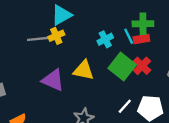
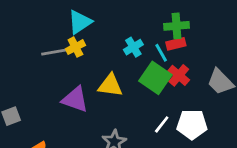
cyan line: (129, 36) -> (161, 53), moved

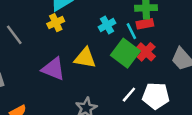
gray line: (54, 52) -> (14, 35), moved, turned 60

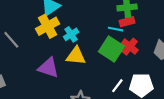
yellow cross: (56, 23) -> (48, 26), size x1.5
cyan cross: (107, 25) -> (71, 34), moved
cyan line: (131, 31) -> (115, 29), turned -48

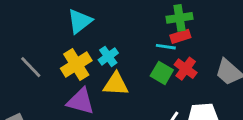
yellow cross: (48, 26) -> (76, 65), moved
green square: (111, 49) -> (162, 73), size x0.7

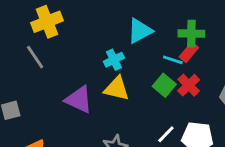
cyan triangle: (80, 21) -> (140, 31), moved
red rectangle: (180, 36) -> (189, 52), turned -42
yellow cross: (76, 65) -> (47, 22), moved

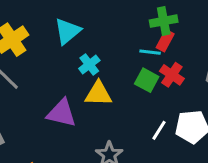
cyan triangle: (140, 31) -> (67, 31), moved

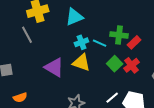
green cross: (164, 21) -> (119, 35), moved
cyan line: (150, 52) -> (100, 43), moved

